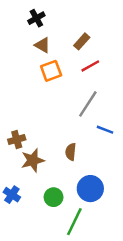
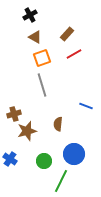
gray line: (88, 104) -> (42, 85), moved, turned -50

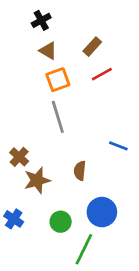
brown cross: (14, 114) -> (19, 157), turned -32

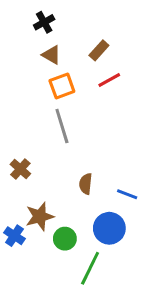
blue line: (118, 146) -> (127, 194), moved
brown star: (37, 180) -> (40, 216), moved

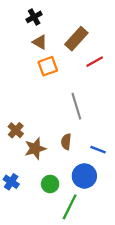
brown rectangle: (99, 50) -> (76, 39), size x1.5
red line: (109, 80) -> (95, 62), moved
gray line: (62, 126) -> (76, 106), moved
brown star: (40, 216) -> (35, 149), moved

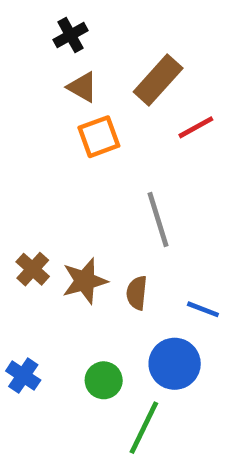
brown star: (35, 149) -> (85, 281), moved

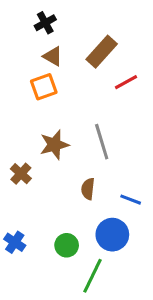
orange square: (99, 137) -> (44, 87), moved
brown star: (85, 281) -> (54, 145), moved

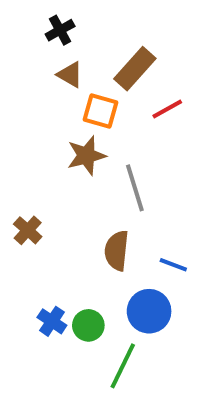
orange square: (44, 87) -> (100, 111), moved, turned 36
brown star: (54, 145) -> (86, 156), moved
brown semicircle: (88, 189) -> (117, 251), size x1.4
blue cross: (15, 242) -> (52, 321), moved

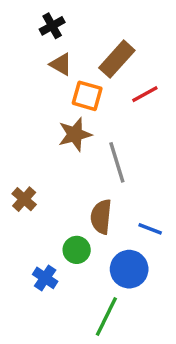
green circle: (88, 325) -> (77, 250), moved

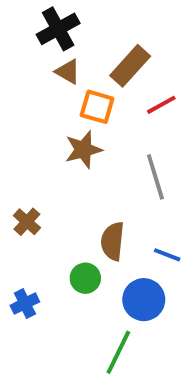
black cross: (52, 26) -> (58, 29), size x1.5
gray line: (117, 162) -> (155, 177), moved
blue cross: (45, 278) -> (25, 304), moved, turned 30

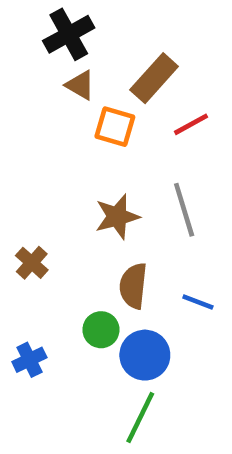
brown star: (83, 150) -> (117, 217), moved
blue circle: (144, 300) -> (145, 355), moved

